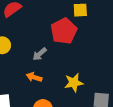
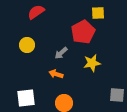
yellow star: (74, 83) -> (92, 63), moved

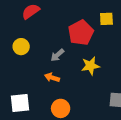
yellow square: (98, 13) -> (106, 19), moved

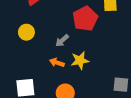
yellow star: (90, 66) -> (80, 60), moved

